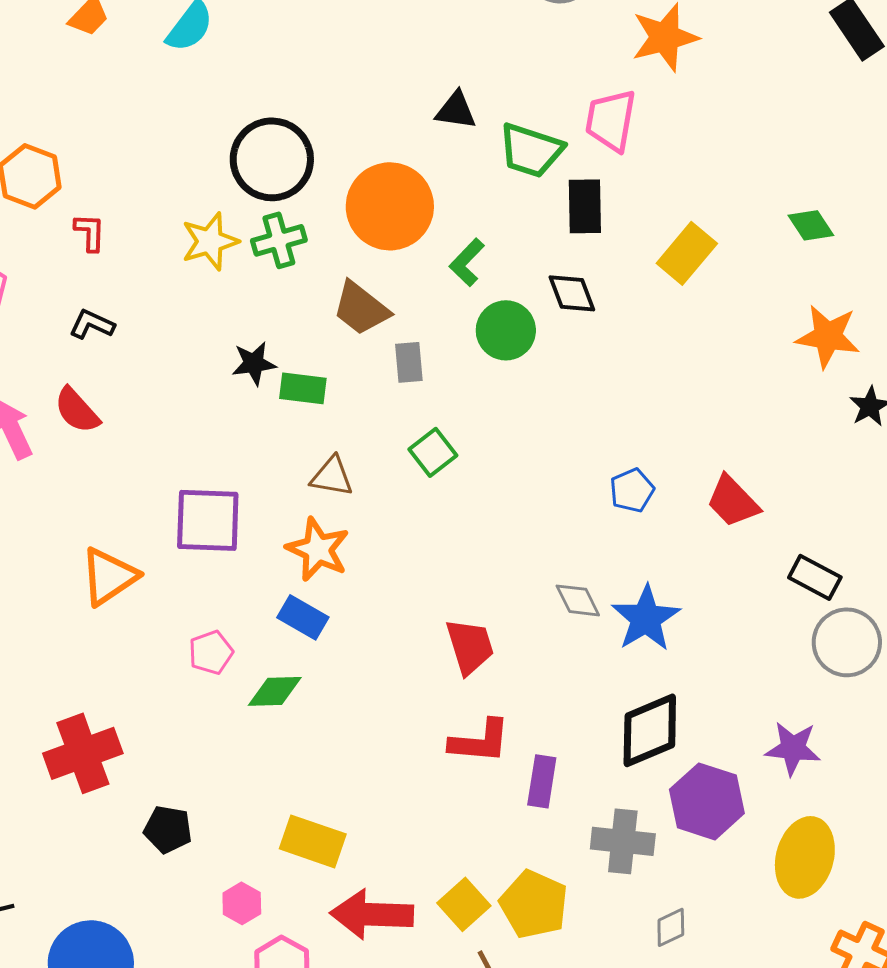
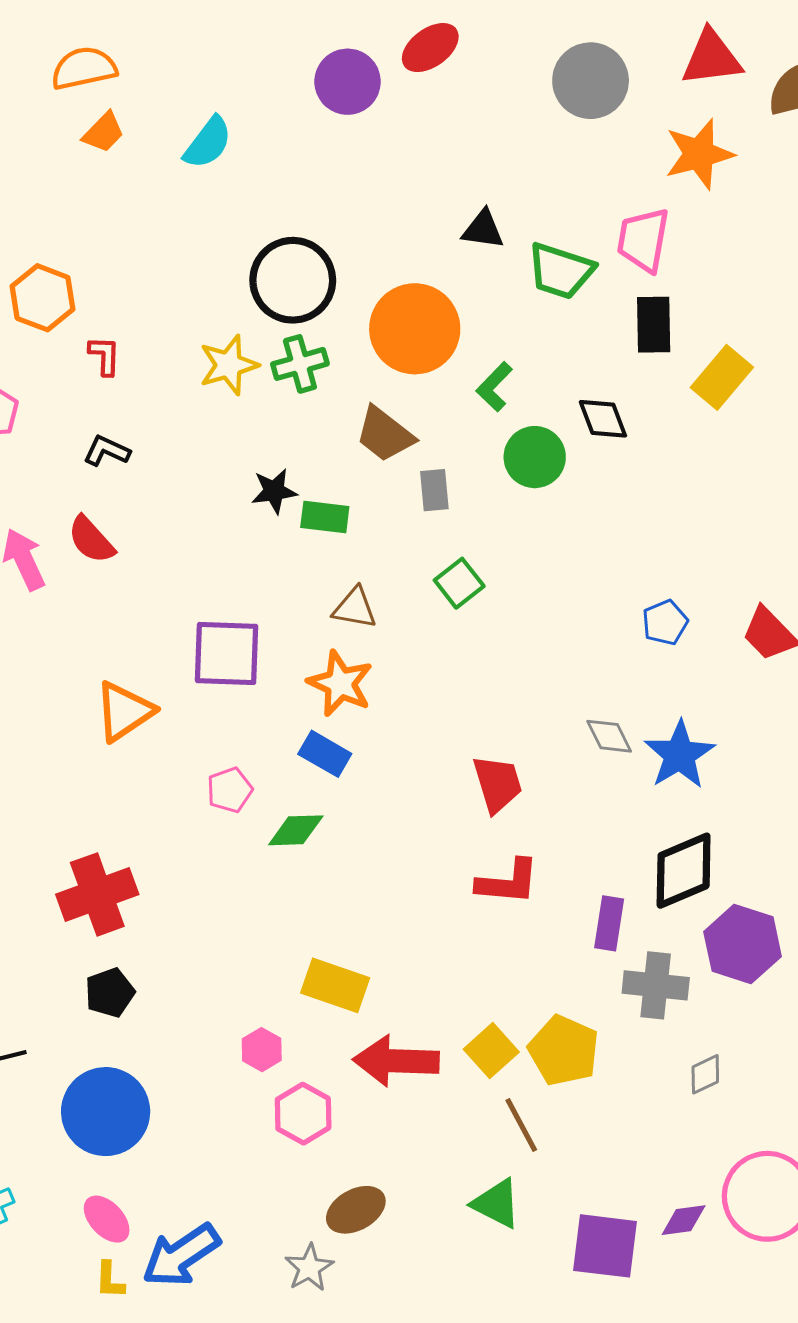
black rectangle: (585, 206) -> (654, 325), moved
purple rectangle: (542, 781) -> (609, 923), moved
black pentagon: (168, 829) -> (110, 993), moved, turned -30

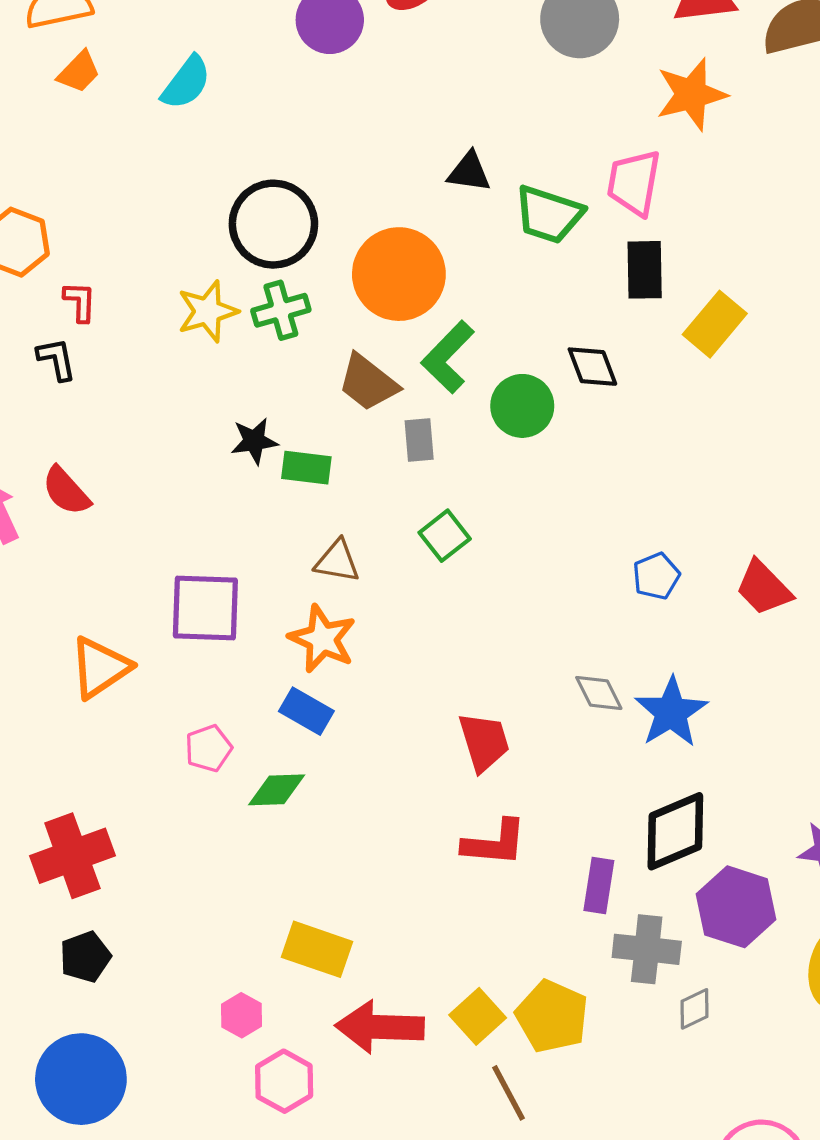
green L-shape: (494, 387) -> (448, 357), moved, size x1.4
black L-shape: (107, 451) -> (56, 359), moved, turned 54
gray diamond: (705, 1074) -> (695, 1009), moved

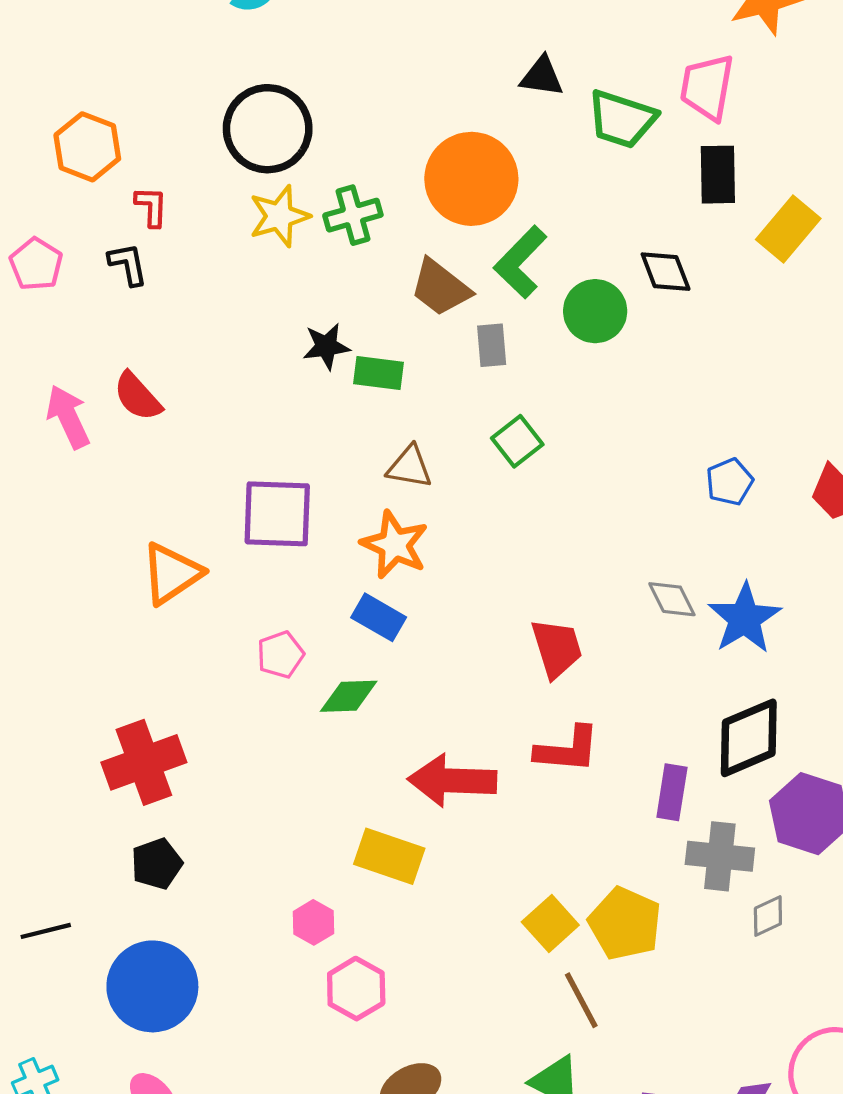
black circle: (273, 224) -> (268, 129), moved
red arrow: (380, 1027) -> (452, 781), moved

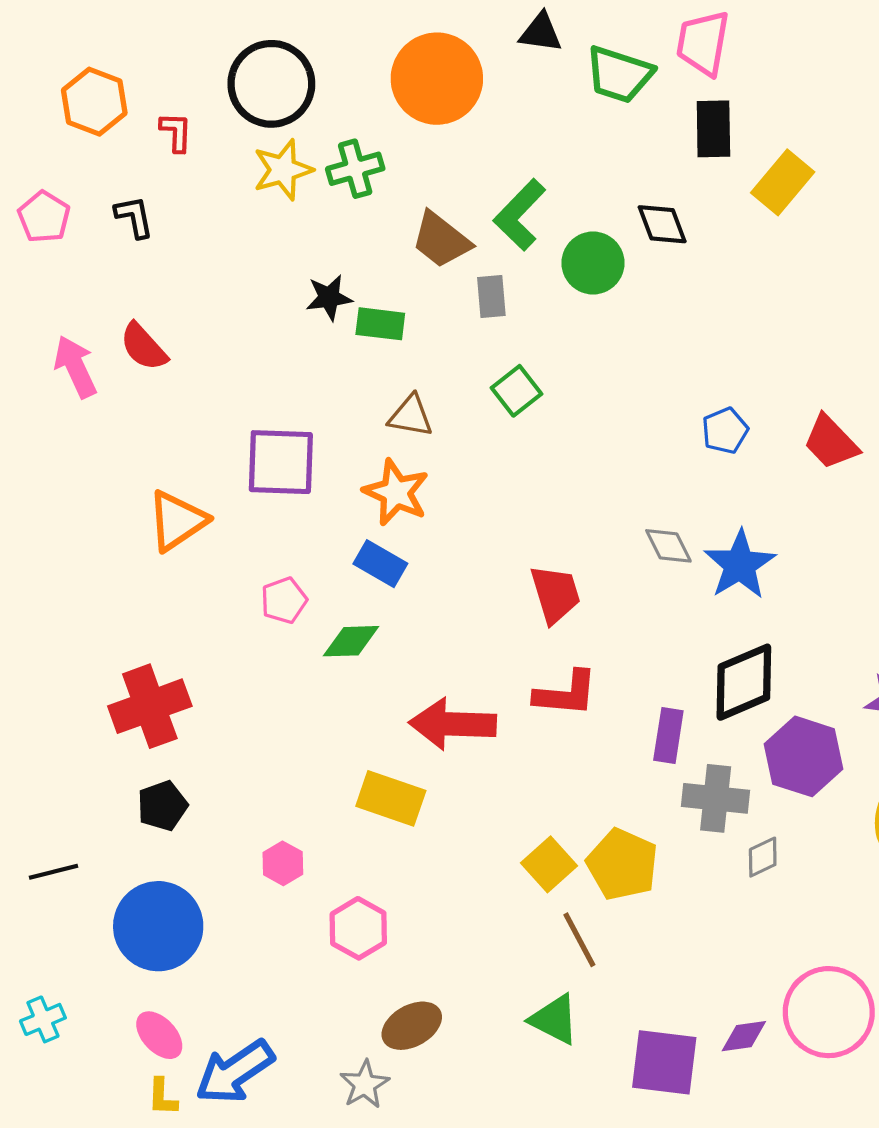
orange circle: (471, 179) -> (437, 79), moved
red L-shape: (151, 207) -> (176, 132), moved
pink hexagon: (313, 922) -> (283, 863), moved

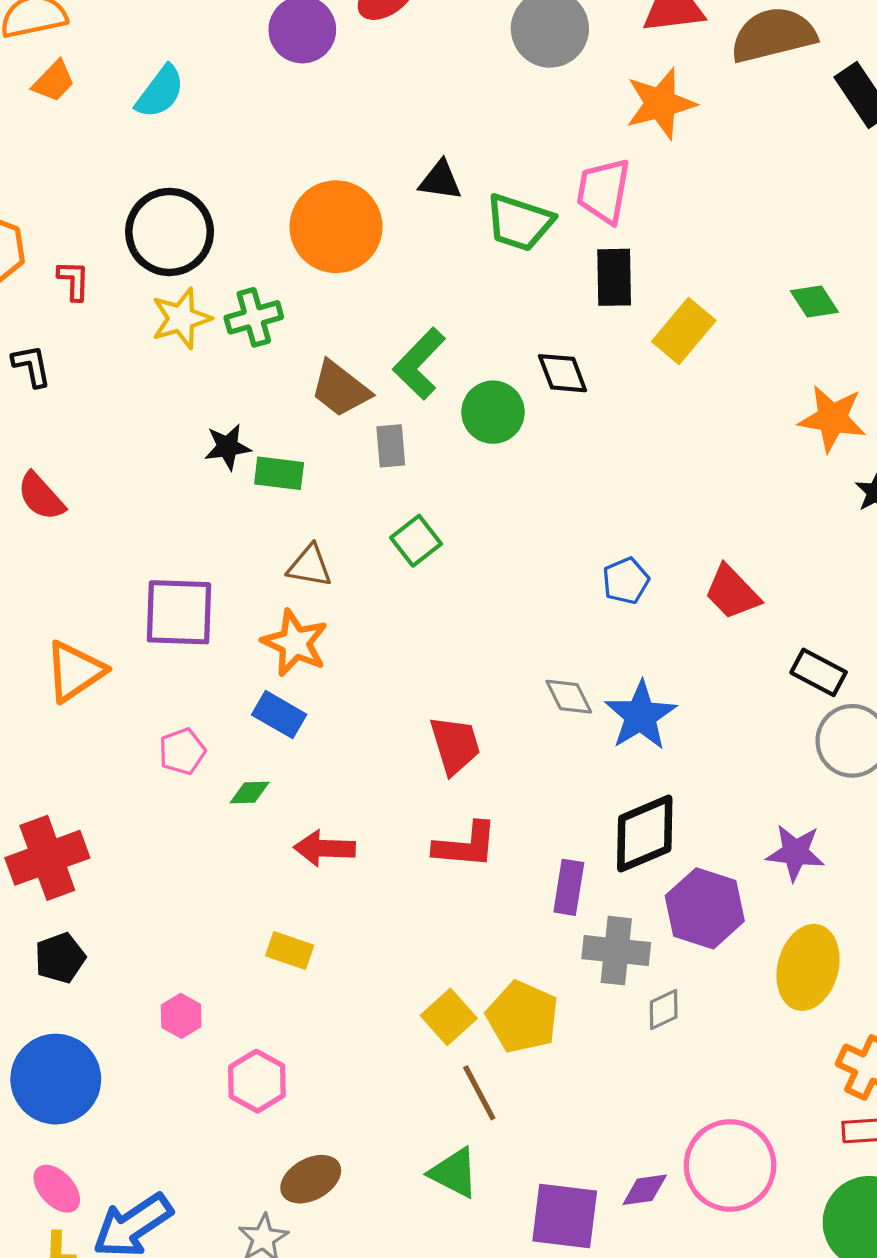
green diamond: (351, 641) -> (250, 792), size x0.7
red arrow: (453, 724) -> (324, 848), moved, size x0.7
yellow rectangle: (391, 798) -> (290, 951), size x0.7

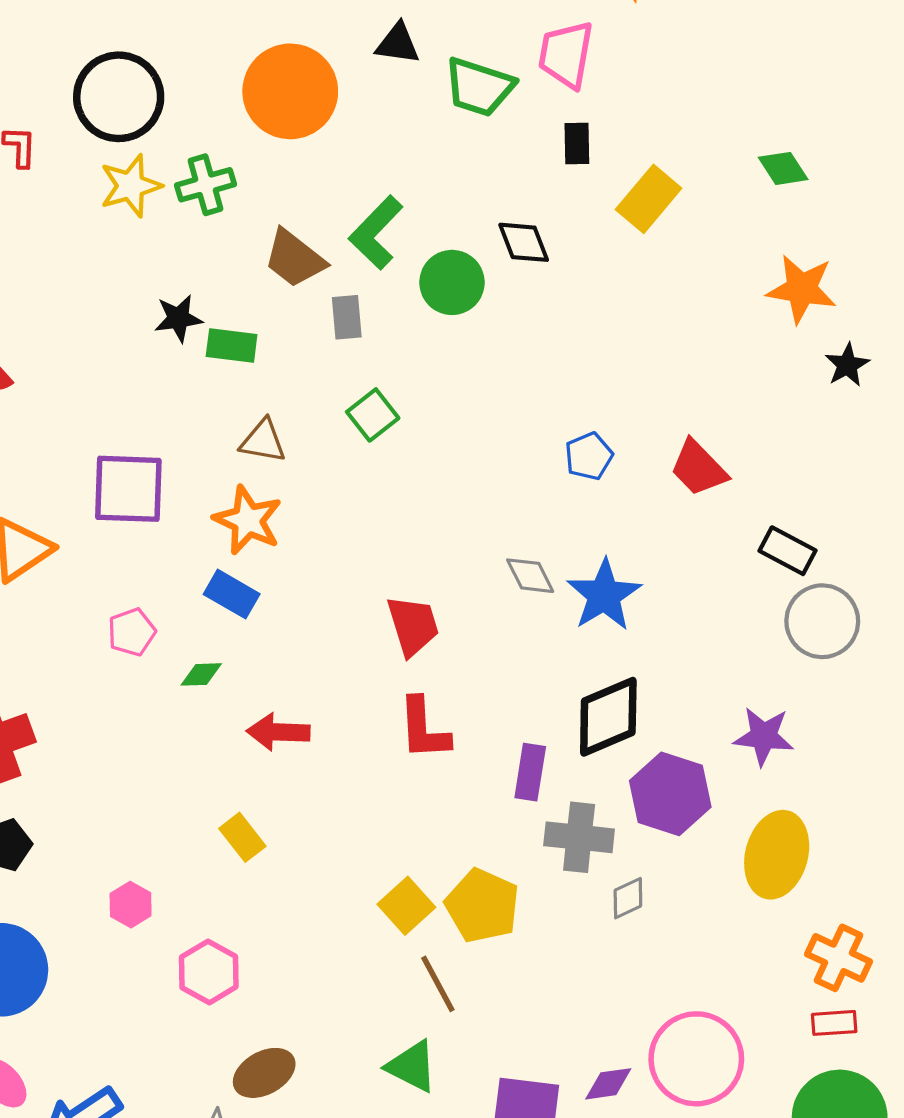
black rectangle: (614, 277) -> (577, 143), size x0.7
red L-shape: (466, 845) -> (424, 729), turned 82
yellow rectangle: (290, 951) -> (242, 837), turned 33

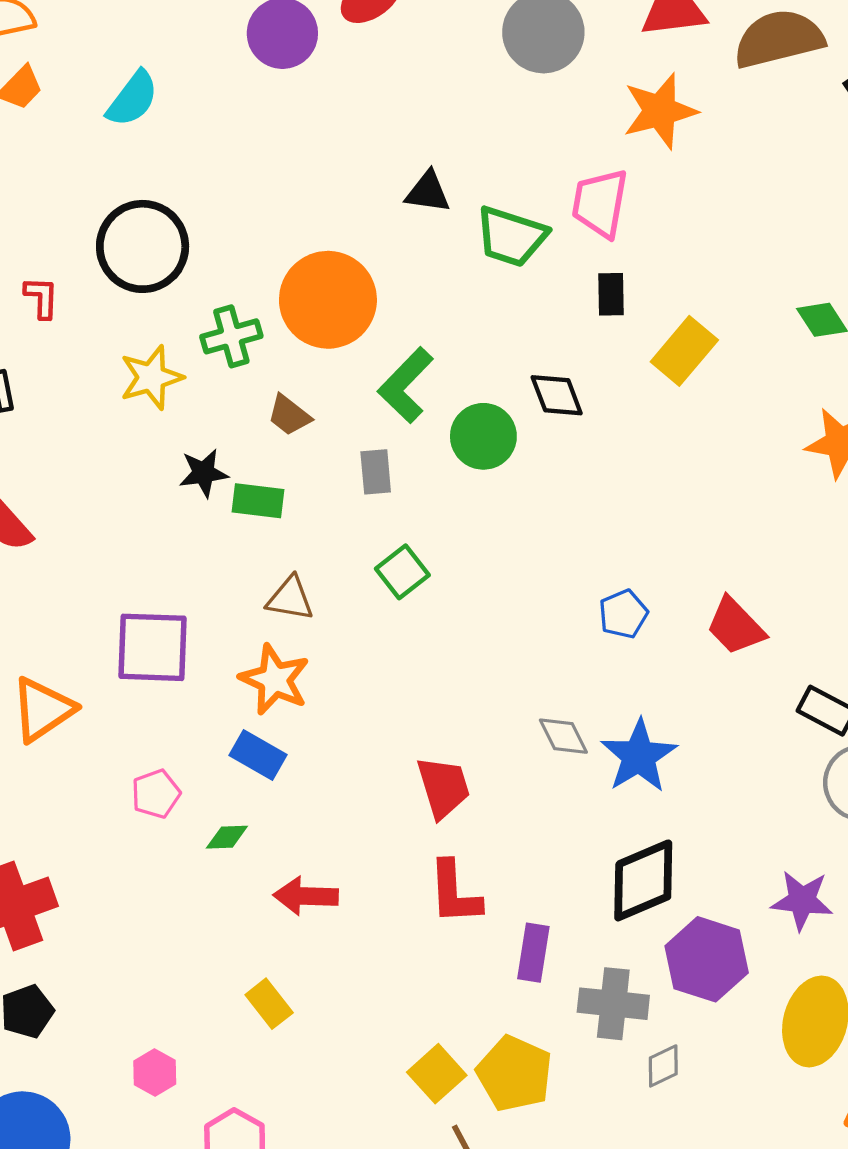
orange circle: (290, 91) -> (328, 300), moved
yellow star: (131, 186) -> (151, 377), moved
brown trapezoid: (295, 259) -> (289, 415), moved, size x0.7
purple rectangle: (530, 772) -> (533, 953), moved

